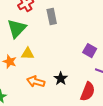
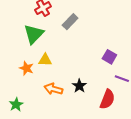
gray rectangle: (52, 17) -> (70, 22), turned 56

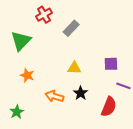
green triangle: (34, 34) -> (21, 41), moved
purple square: (109, 57) -> (111, 64), turned -32
yellow triangle: (45, 60) -> (74, 68), moved

